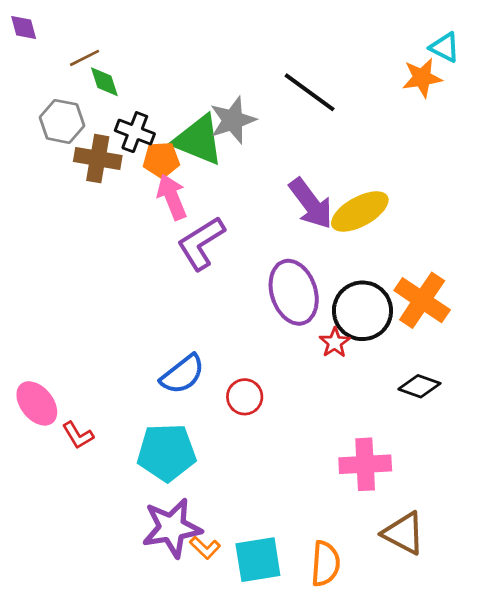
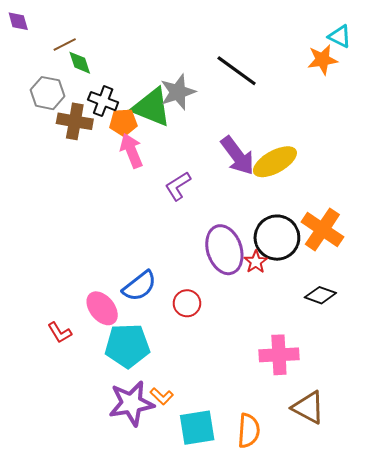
purple L-shape: (201, 243) -> (178, 186), moved, size x0.7
purple ellipse: (294, 292) -> (224, 250), moved
pink ellipse: (37, 403) -> (102, 308), moved
orange L-shape: (205, 548) -> (162, 396), moved

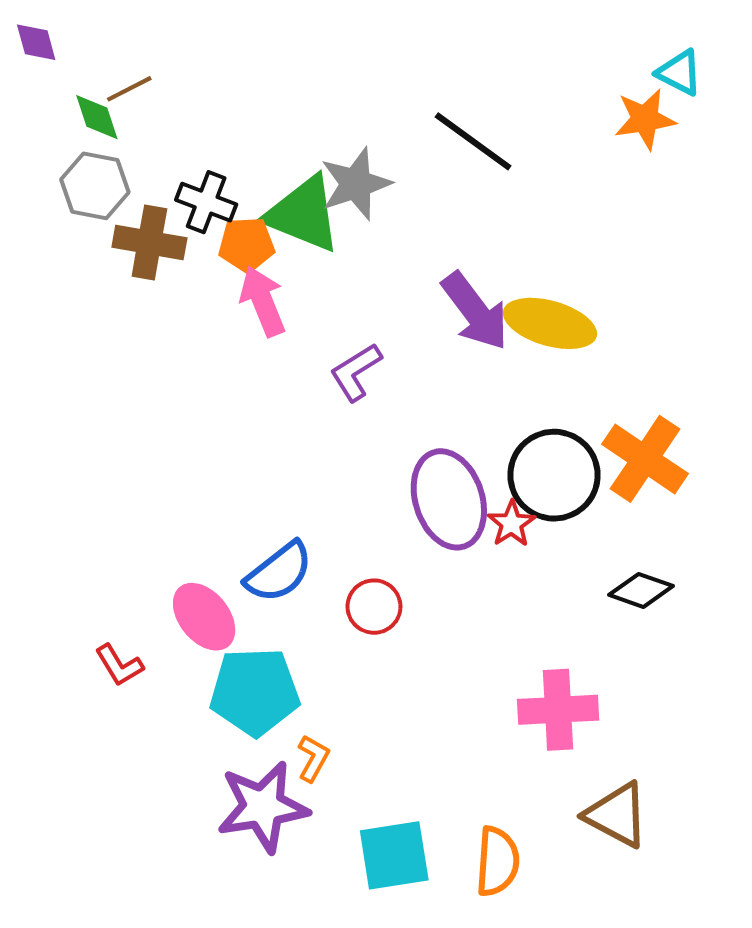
green diamond: (80, 63) -> (97, 117), moved
yellow ellipse: (275, 162) -> (550, 323), turned 45
orange L-shape: (162, 396) -> (313, 758), moved, turned -105

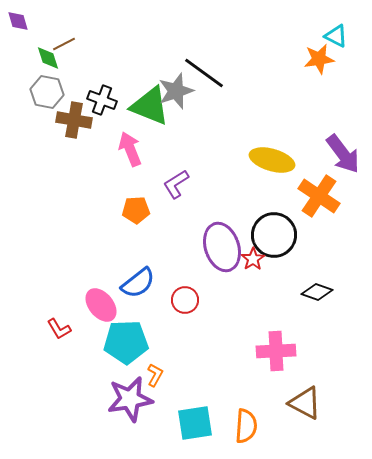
black line: (473, 141) -> (204, 73), moved
orange pentagon: (247, 245) -> (136, 210), moved
purple arrow: (475, 311) -> (343, 154), moved
orange cross: (645, 459) -> (319, 196), moved

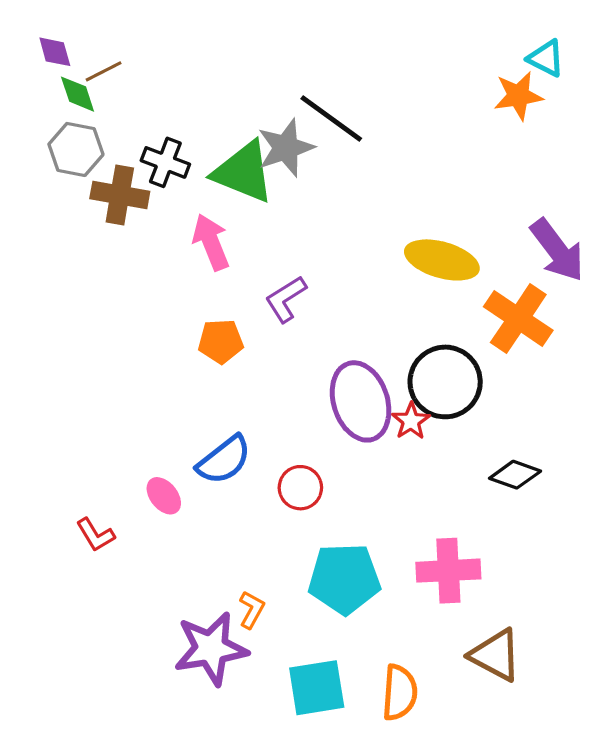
purple diamond: (18, 21) -> (55, 52), moved
pink ellipse: (101, 305) -> (164, 496), size x0.7
cyan pentagon: (126, 342) -> (344, 579), moved

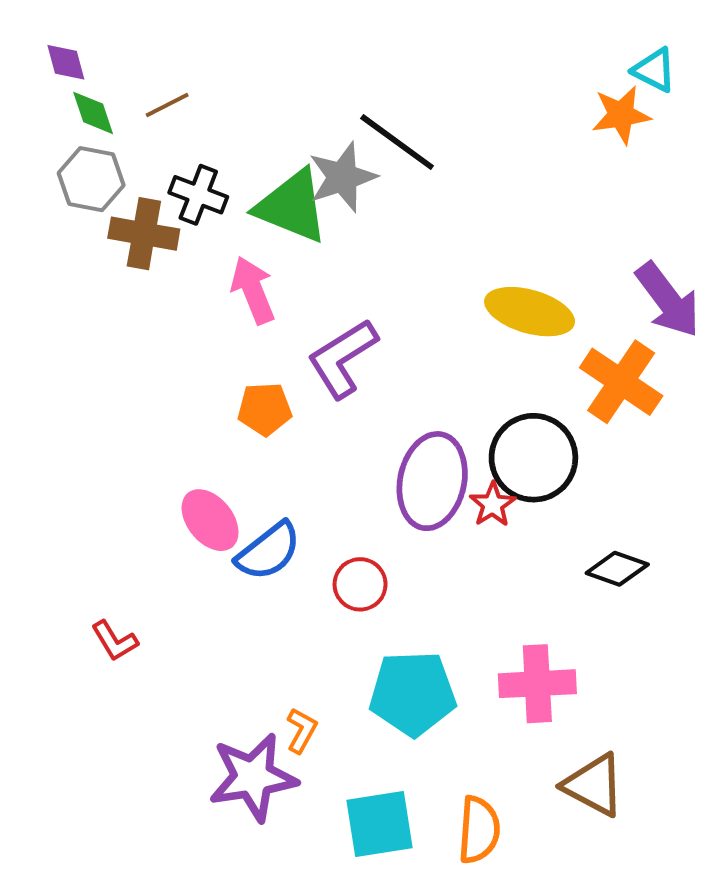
brown line: (104, 71) -> (167, 105), moved
purple L-shape: (286, 299) -> (343, 358), size x1.4
purple ellipse: (361, 401) -> (432, 481), turned 30
pink ellipse: (164, 496) -> (210, 520), moved, size x1.4

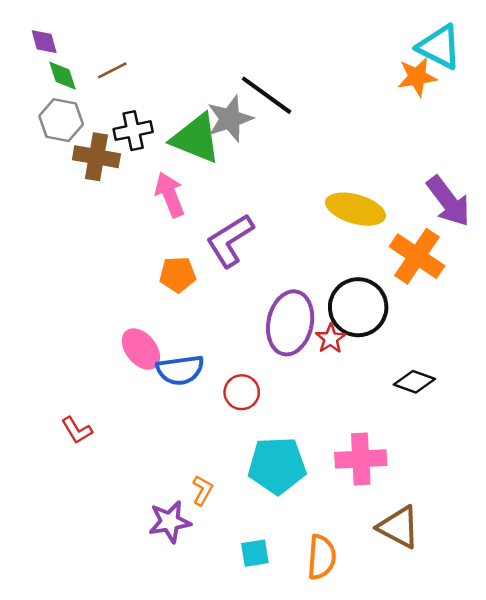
cyan triangle: (654, 70) -> (439, 47), size x1.5
black cross: (198, 195) -> (133, 131), turned -33
blue semicircle: (268, 551) -> (180, 370), turned 30
purple star: (253, 777) -> (170, 522), size x0.7
cyan square: (380, 824) -> (255, 553), size x0.6

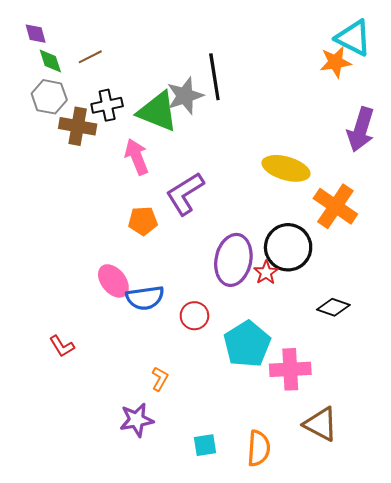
black line: (267, 95) -> (214, 77), turned 45
purple arrow: (448, 201) -> (361, 129), moved, turned 54
cyan pentagon: (277, 465) -> (247, 344), moved, turned -30
orange L-shape: (202, 490) -> (160, 379), moved

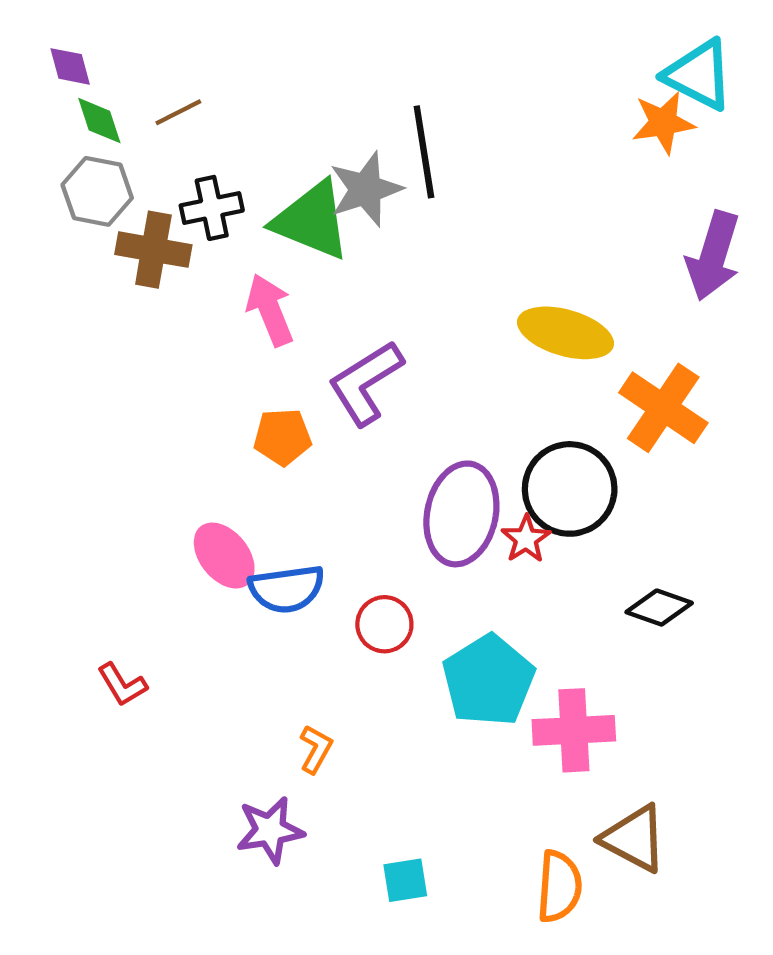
orange semicircle: (259, 448) -> (559, 886), moved

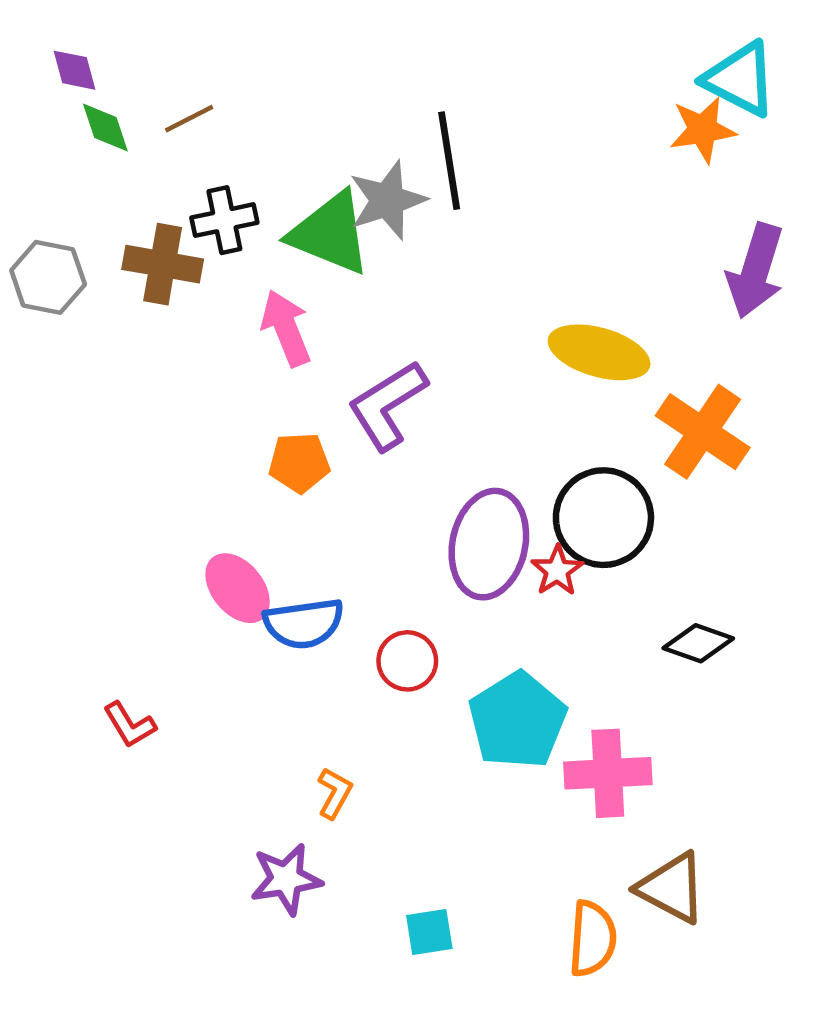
gray hexagon: (97, 191) -> (48, 277), moved

